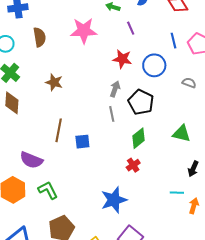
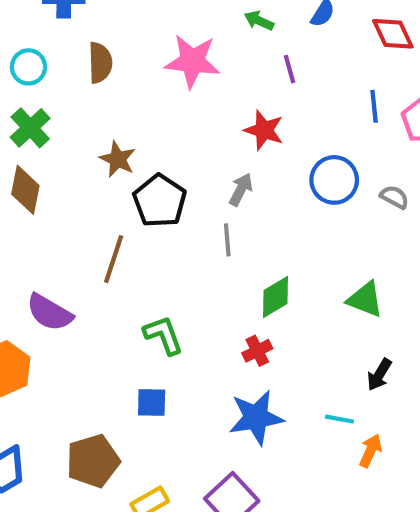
blue circle: (154, 65) -> (334, 180), moved
black pentagon: (141, 102) -> (160, 201), moved
blue square: (82, 142) -> (152, 402), moved
green L-shape: (48, 190) -> (163, 335), moved
blue star: (114, 200) -> (256, 418), moved

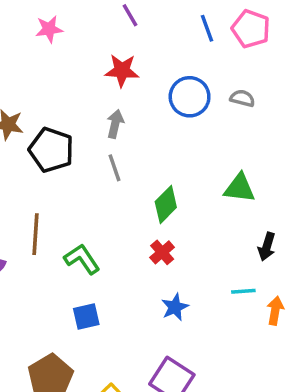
pink star: (192, 61) -> (49, 29), size x0.6
brown line: (114, 259) -> (36, 234), moved
blue star: (256, 418) -> (175, 307), size x0.6

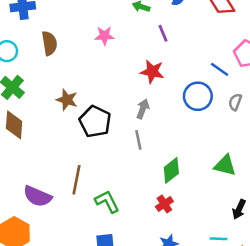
blue line: (207, 28) -> (220, 69), moved, turned -42
gray semicircle: (242, 98) -> (235, 102), turned -91

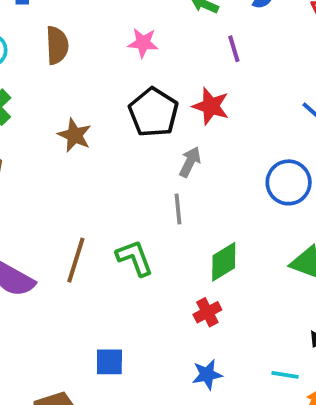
blue circle: (198, 96) -> (289, 182), moved
black pentagon: (95, 122) -> (154, 112), moved
green L-shape: (107, 202) -> (135, 258), moved

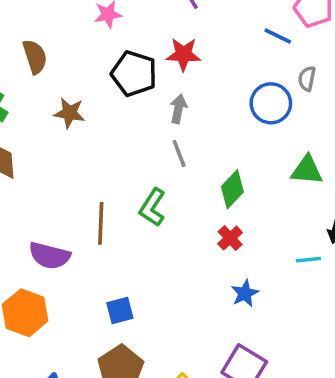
brown semicircle: (57, 45) -> (35, 57), moved
green L-shape: (135, 258) -> (152, 207), turned -111
blue square: (109, 362) -> (120, 311), moved
cyan line: (285, 375) -> (308, 260), moved

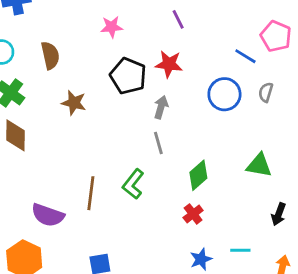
blue circle: (271, 103) -> (224, 94), moved
cyan line: (308, 260) -> (240, 250), moved

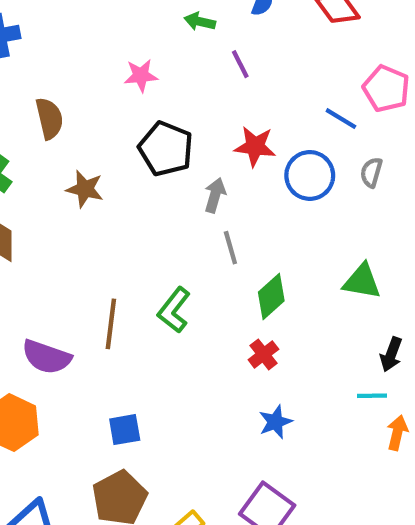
red star: (169, 64) -> (255, 146), moved
gray line: (158, 143) -> (230, 248), moved
cyan line: (240, 250) -> (372, 396), moved

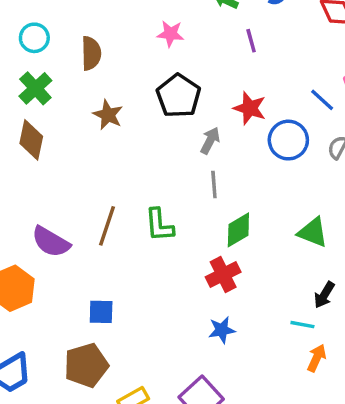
green L-shape: (174, 310) -> (159, 225), turned -54
red cross: (263, 354) -> (223, 275), size x1.4

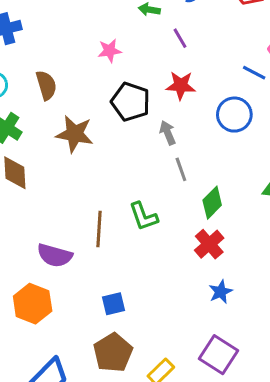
red star: (250, 108) -> (181, 85), moved
brown star: (108, 115) -> (75, 134), size x1.4
gray arrow: (210, 141) -> (168, 133), turned -35

